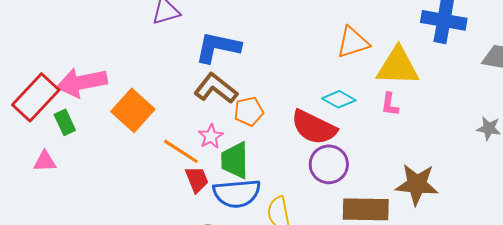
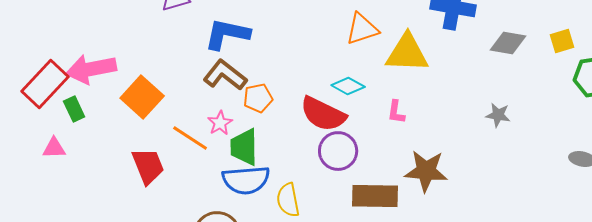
pink L-shape: (390, 104) -> (396, 112), moved
red trapezoid: (197, 179) -> (148, 166), moved, size x1.4

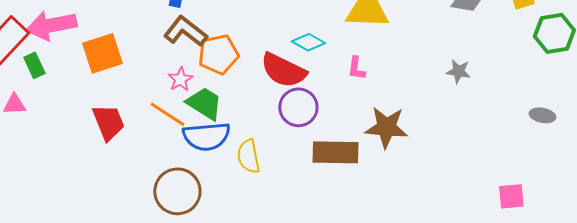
orange square: (142, 97) -> (102, 53), turned 30
orange pentagon: (258, 98) -> (218, 54), size x1.4
orange line: (190, 138) -> (167, 114), moved
green trapezoid: (244, 147) -> (204, 103), turned 123

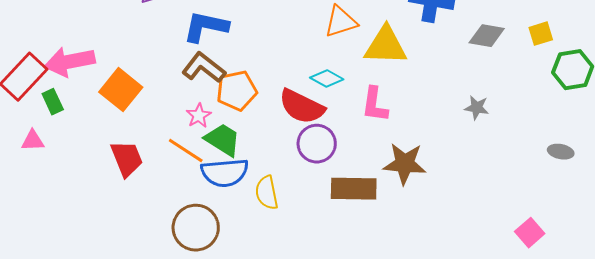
orange square: (102, 53) -> (121, 90), turned -33
pink L-shape: (356, 68) -> (375, 105), size x1.5
pink square: (511, 196) -> (530, 233), turned -36

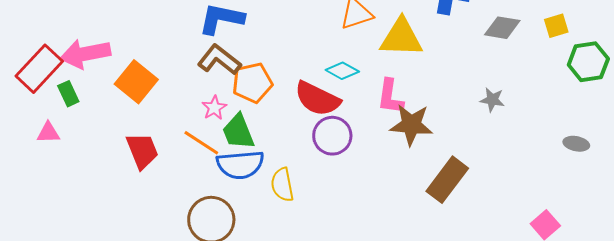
green trapezoid: (223, 140) -> (238, 132), turned -144
brown star: (405, 164) -> (411, 125), moved
brown rectangle: (354, 189) -> (447, 180), moved, turned -54

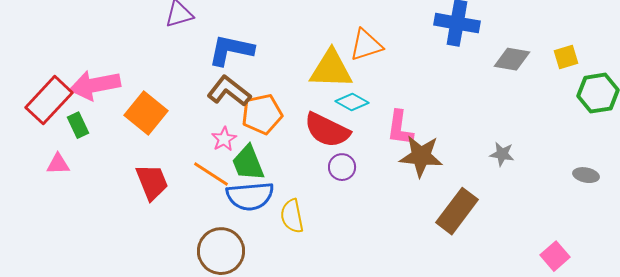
yellow triangle: (401, 38) -> (331, 69), moved
gray star: (492, 100) -> (502, 154), moved
purple circle: (332, 136) -> (342, 167), size x0.7

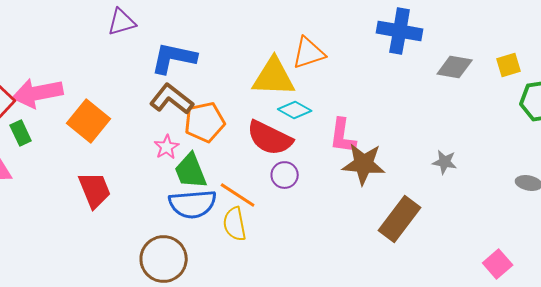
orange line: (211, 174) -> (238, 195), moved

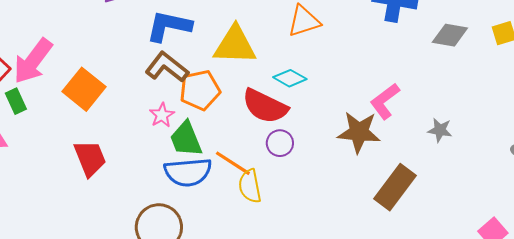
yellow triangle: (274, 77) -> (235, 45), moved
pink arrow: (38, 93) -> (33, 61), turned -42
pink L-shape: (343, 136) -> (385, 101), moved, turned 45
yellow semicircle: (235, 224) -> (250, 186), moved

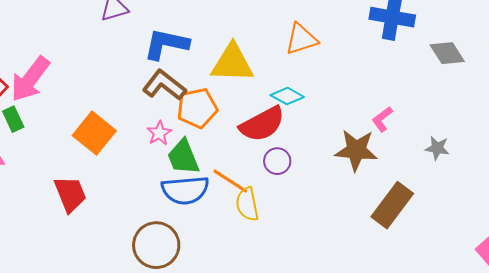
gray diamond: (450, 35) -> (447, 53), turned 48
orange square: (84, 89) -> (94, 133), moved
pink L-shape: (385, 101) -> (382, 119), size x0.7
red semicircle: (265, 106) -> (262, 124), turned -54
red trapezoid: (90, 158) -> (70, 194), moved

